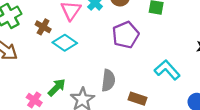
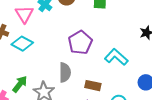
purple pentagon: (126, 35) -> (80, 42), moved

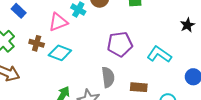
pink triangle: (24, 14) -> (58, 22), turned 48
purple pentagon: (80, 42) -> (120, 44), turned 30

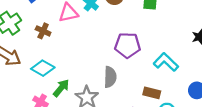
cyan diamond: (60, 53) -> (43, 68), moved
brown rectangle: (139, 87) -> (152, 93), moved

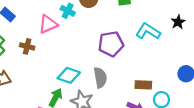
cyan L-shape: (166, 62) -> (148, 31), moved
cyan diamond: (43, 68) -> (69, 75), moved

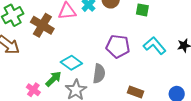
brown cross: (27, 46) -> (42, 25), size x1.6

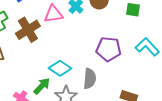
brown cross: (42, 25) -> (28, 30), turned 30

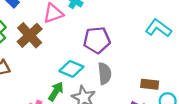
purple pentagon: (109, 49) -> (97, 40), moved

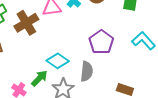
purple pentagon: (97, 40) -> (101, 42), moved, turned 30

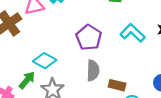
gray semicircle: (87, 71) -> (93, 70), moved

